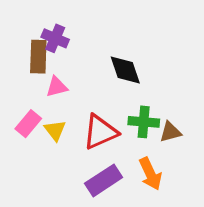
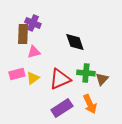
pink rectangle: (28, 124) -> (17, 74), turned 35
yellow triangle: (55, 130) -> (33, 78), turned 32
brown triangle: (170, 132) -> (102, 79), turned -32

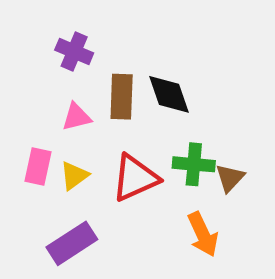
brown rectangle: (23, 34) -> (122, 97), moved
pink rectangle: (17, 74) -> (38, 167), turned -63
purple rectangle: (62, 108) -> (72, 243), moved

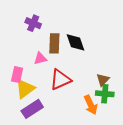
pink triangle: (76, 117) -> (40, 58), moved
green cross: (194, 164) -> (105, 94), moved
yellow triangle: (74, 176) -> (25, 89), moved, size x1.5

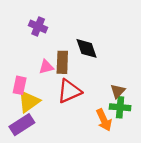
brown rectangle: (54, 43) -> (62, 62), moved
purple rectangle: (32, 109) -> (22, 125), moved

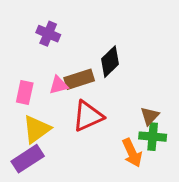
black diamond: (87, 48) -> (110, 62), turned 65
brown rectangle: (62, 62) -> (79, 79), turned 70
pink rectangle: (20, 85) -> (25, 92), moved

